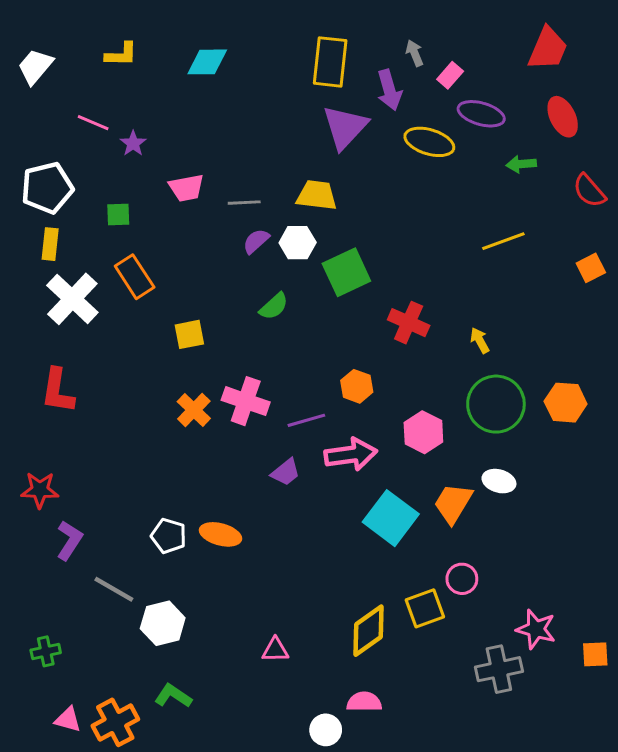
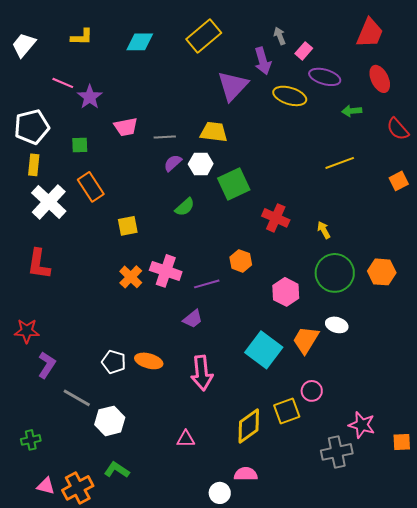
yellow rectangle: (330, 62) -> (204, 36), moved, turned 44
purple star: (133, 143) -> (90, 97), size x1.4
pink arrow: (351, 454) -> (202, 373), moved, turned 92

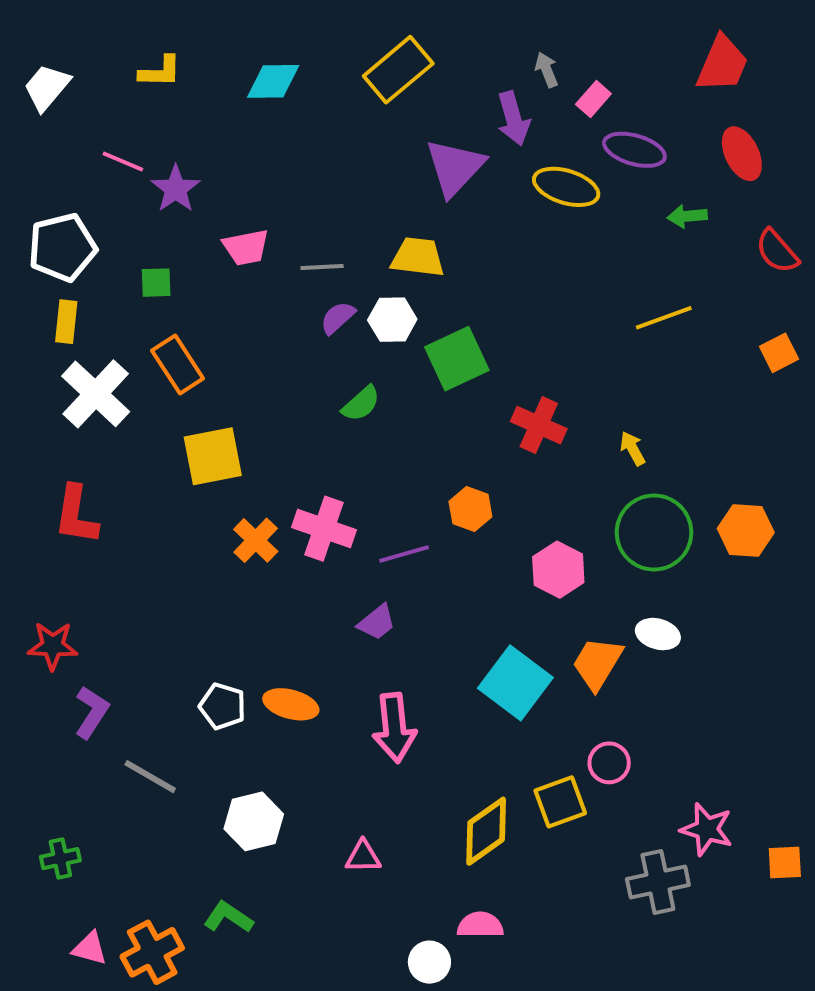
yellow square: (128, 226) -> (213, 456), moved, size x1.5
white hexagon: (110, 421) -> (254, 821), moved

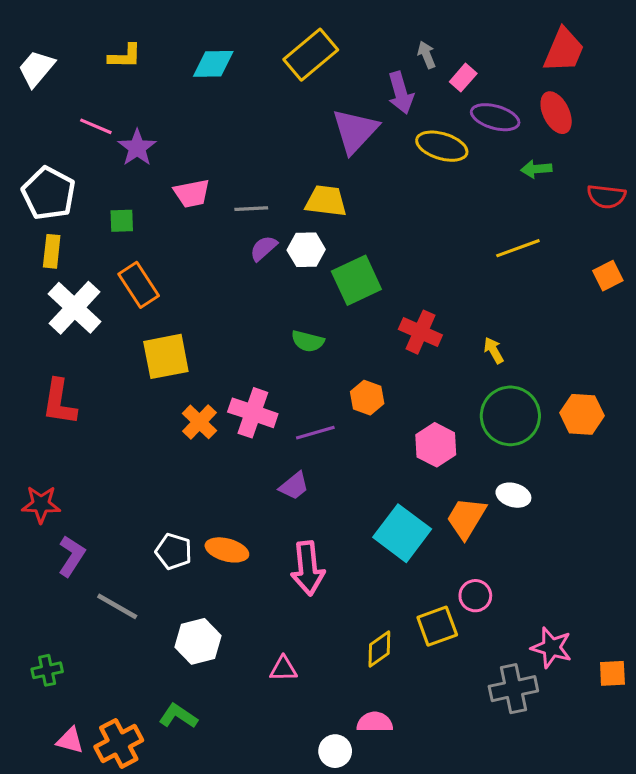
red ellipse: (742, 154) -> (556, 113), moved
white pentagon: (62, 247) -> (49, 193), turned -30
red semicircle: (777, 251) -> (606, 196), turned -42
green semicircle: (361, 404) -> (308, 341), moved, turned 56
yellow diamond: (486, 831) -> (379, 649), size x0.7

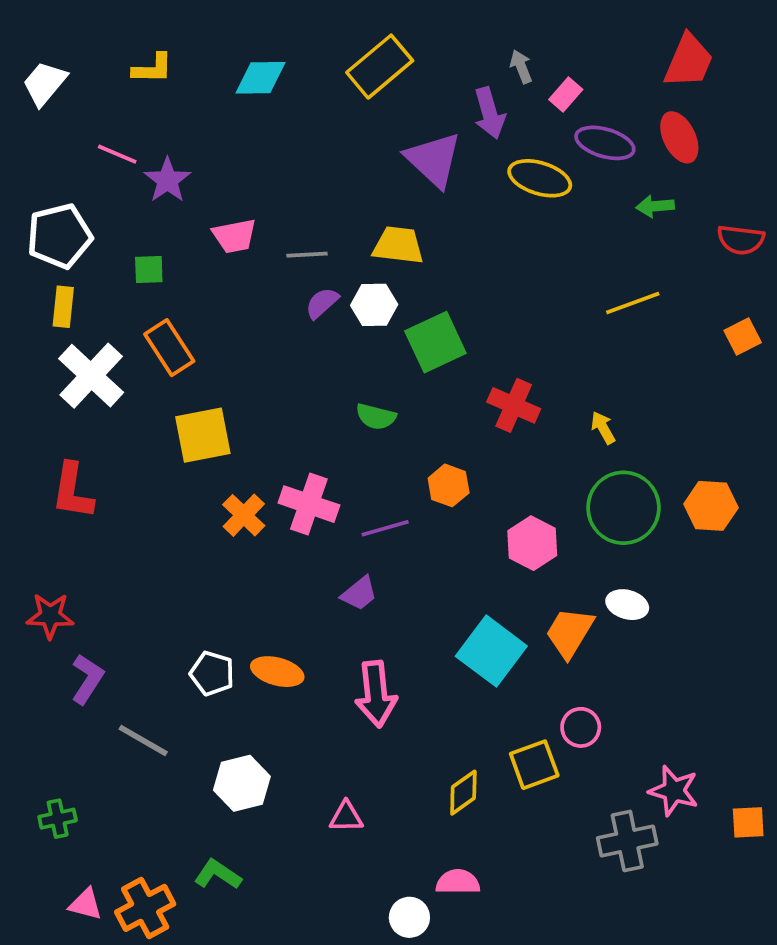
purple triangle: (355, 131) -> (434, 160), turned -30
white pentagon: (49, 193) -> (59, 236), turned 30

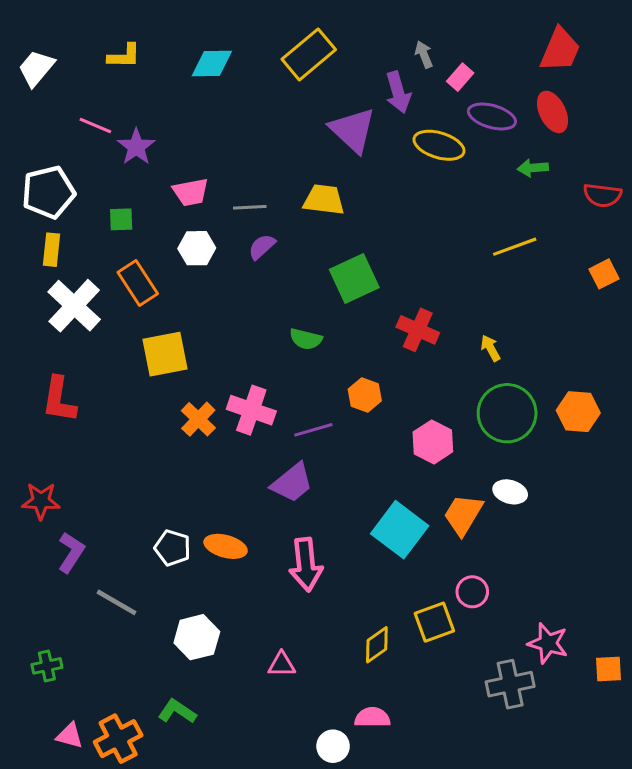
white hexagon: (374, 305) -> (197, 248), moved
purple trapezoid: (359, 593) -> (292, 483), size x1.4

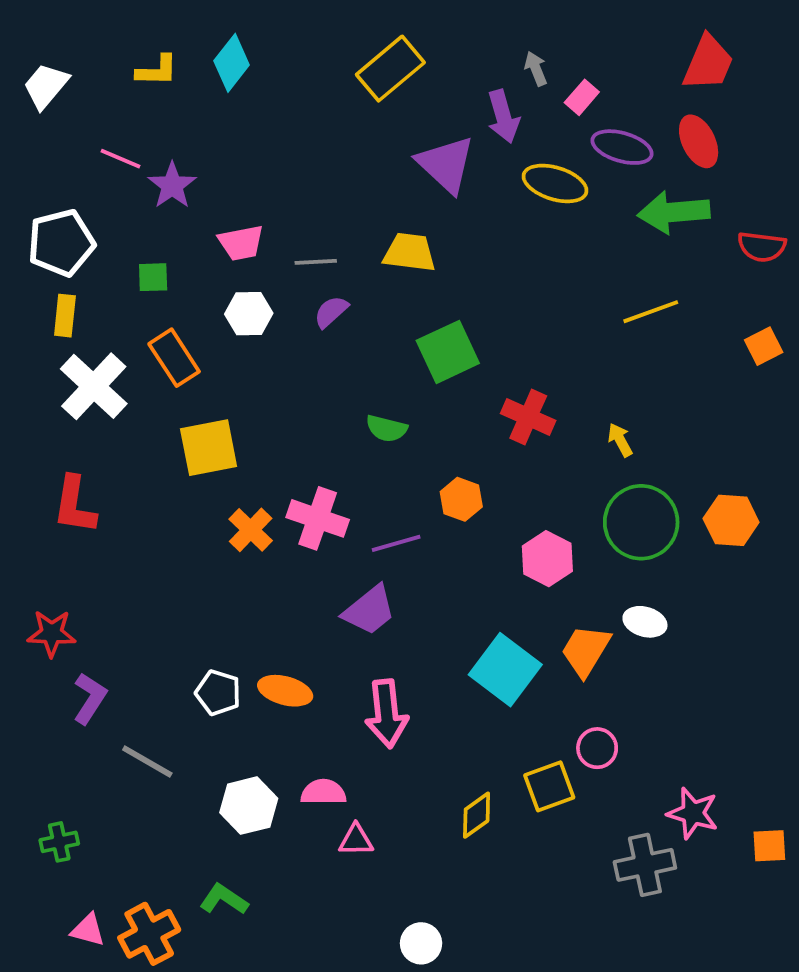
cyan diamond: (212, 64) -> (232, 63), moved, turned -51
green arrow: (533, 168) -> (674, 212), size x1.8
pink semicircle: (372, 717) -> (323, 792), moved

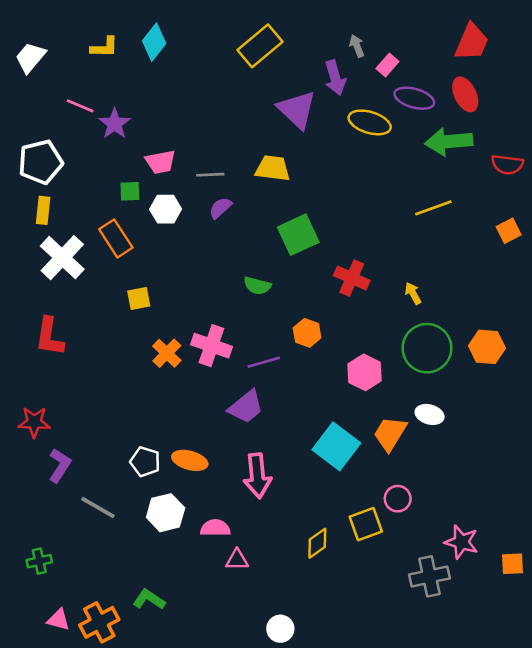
green square: (153, 277) -> (130, 191), moved
yellow square: (209, 448) -> (139, 298), size x0.6
white hexagon: (249, 806) -> (166, 513), moved

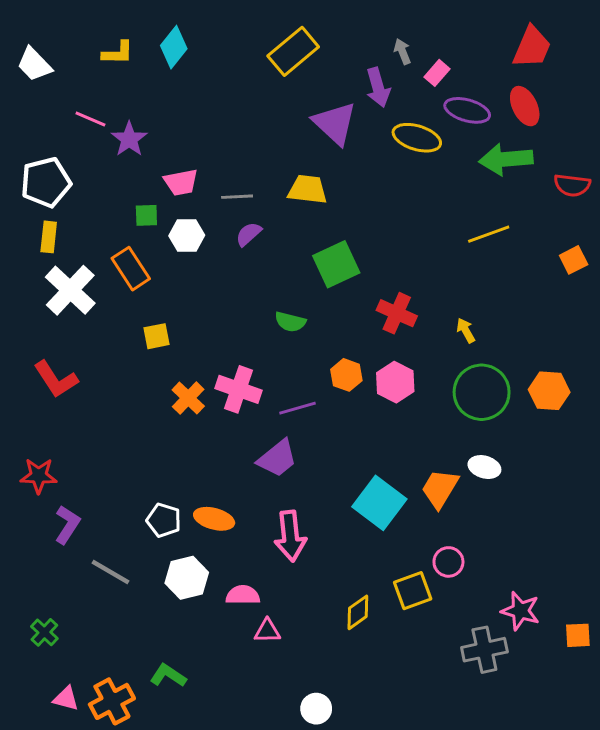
white trapezoid: (30, 57) -> (34, 64), turned -84
red L-shape: (50, 337) -> (56, 379), turned -42
pink hexagon: (365, 372) -> (395, 382), moved
green cross: (39, 561) -> (44, 632), turned -35

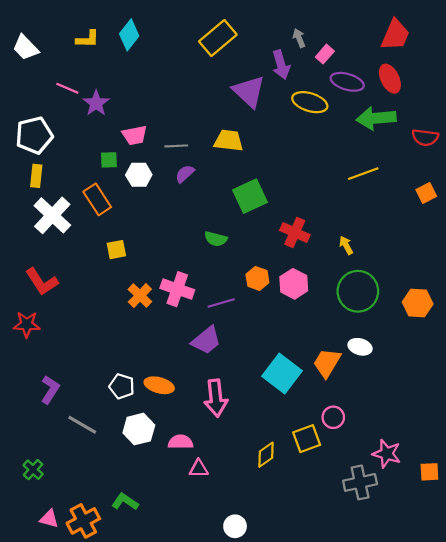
orange hexagon: (549, 391) -> (418, 303), moved
red star: (39, 476) -> (27, 324), moved

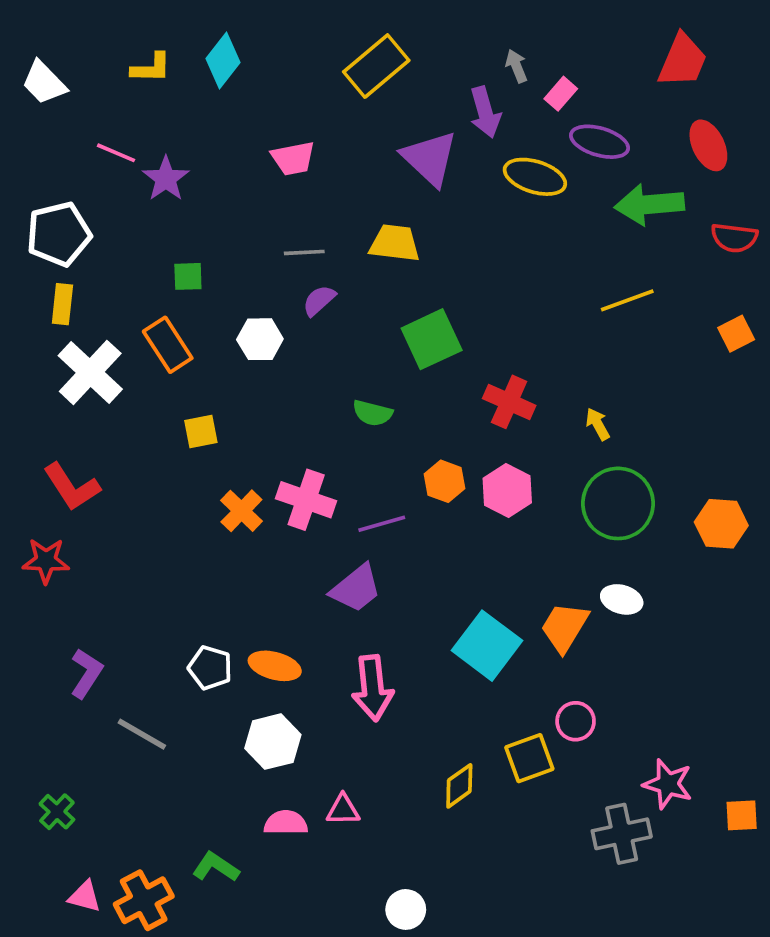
red ellipse: (390, 79) -> (708, 145), moved
pink trapezoid: (135, 135) -> (293, 158), moved
white hexagon: (139, 175) -> (260, 339), moved
white hexagon: (139, 429) -> (273, 742), moved
pink semicircle: (181, 442) -> (286, 823), moved

